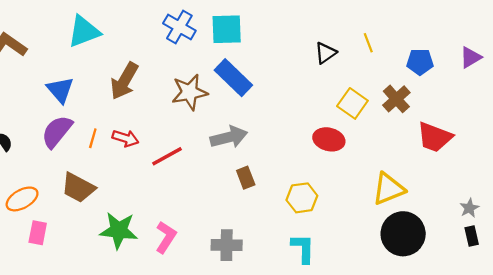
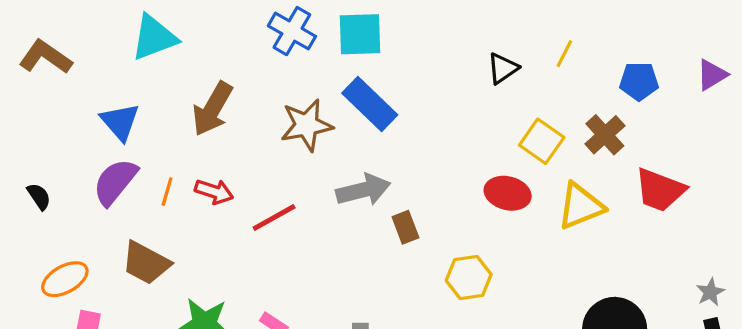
yellow line: (368, 43) -> (564, 54), turned 48
brown rectangle: (246, 178) -> (405, 227), moved
yellow triangle: (388, 189) -> (581, 206), moved

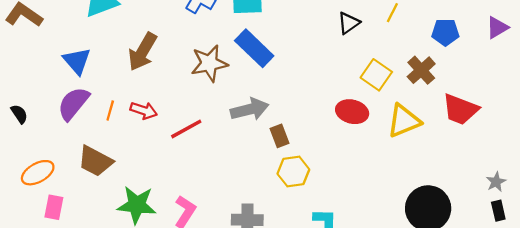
yellow hexagon: (469, 278) -> (293, 172), moved

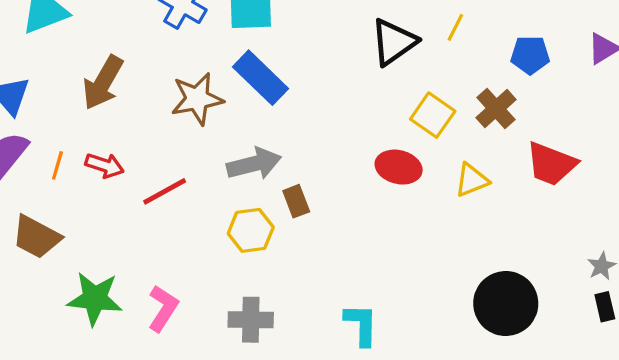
black triangle: (349, 23) -> (394, 42), size x1.5
yellow triangle: (404, 121) -> (472, 180), size x0.7
yellow hexagon: (293, 172) -> (251, 230), moved

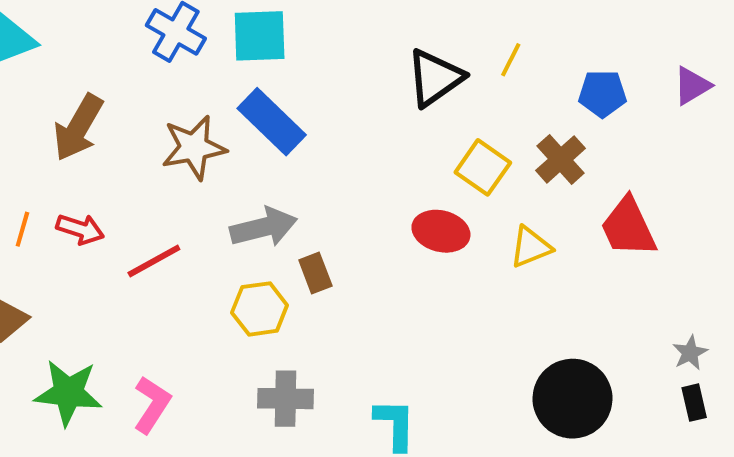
red trapezoid: (551, 164) -> (628, 227), turned 44
gray cross: (251, 320) -> (286, 399), moved

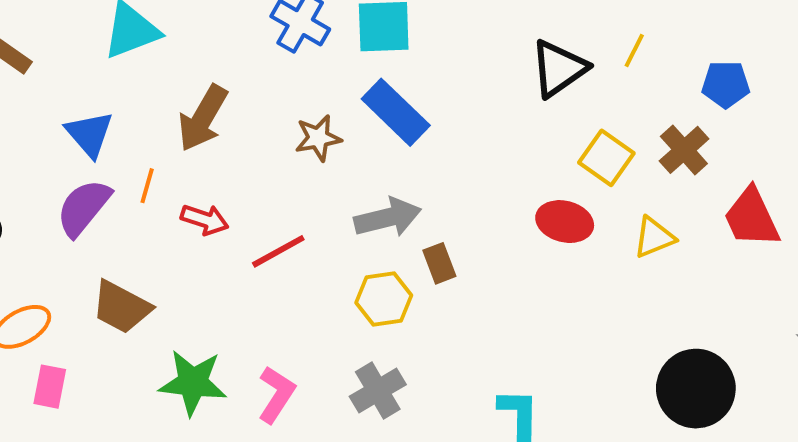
brown star: (194, 147) -> (318, 138), size x0.7
orange line: (22, 229) -> (147, 186), moved
gray cross: (286, 399) -> (378, 391), moved, turned -32

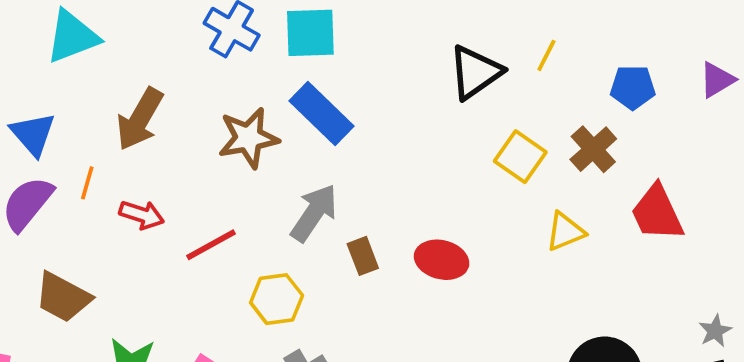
brown star: (318, 138) -> (248, 138), size x1.4
gray arrow: (388, 218) -> (314, 213), turned -42
red ellipse: (565, 222) -> (442, 260), moved
yellow hexagon: (384, 299) -> (277, 299), moved

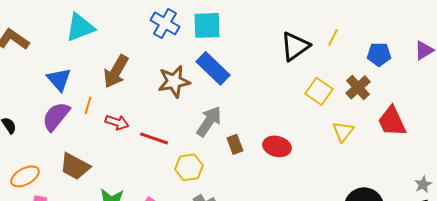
yellow triangle: (565, 232) -> (343, 131), turned -30
red line: (211, 245) -> (154, 138), turned 48

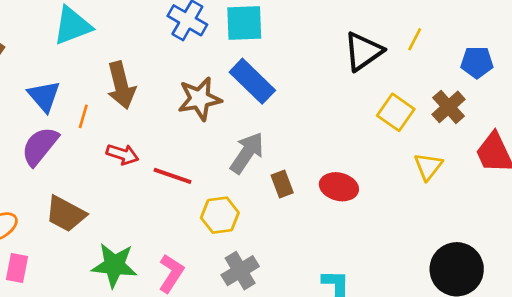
brown arrow: (116, 71) -> (121, 85), turned -44
orange line: (88, 105) -> (83, 116), moved

